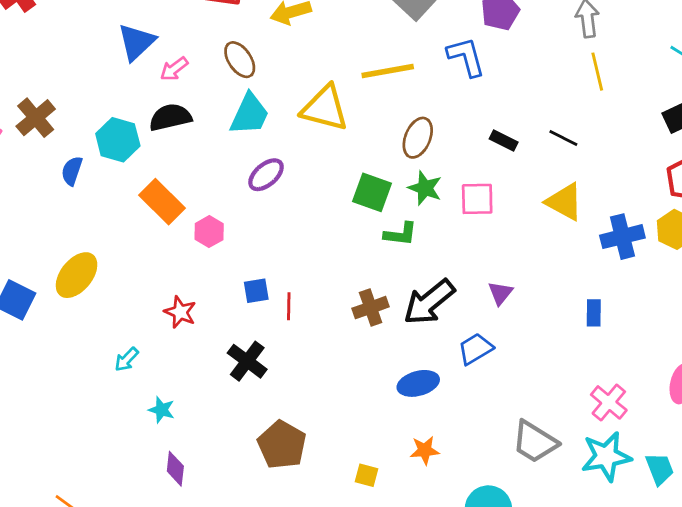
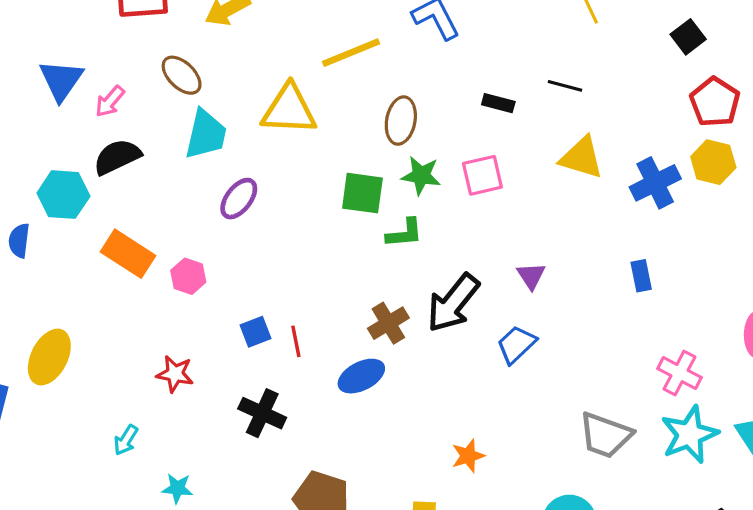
blue ellipse: (418, 383) -> (361, 376), moved
orange star: (425, 450) -> (468, 456), moved

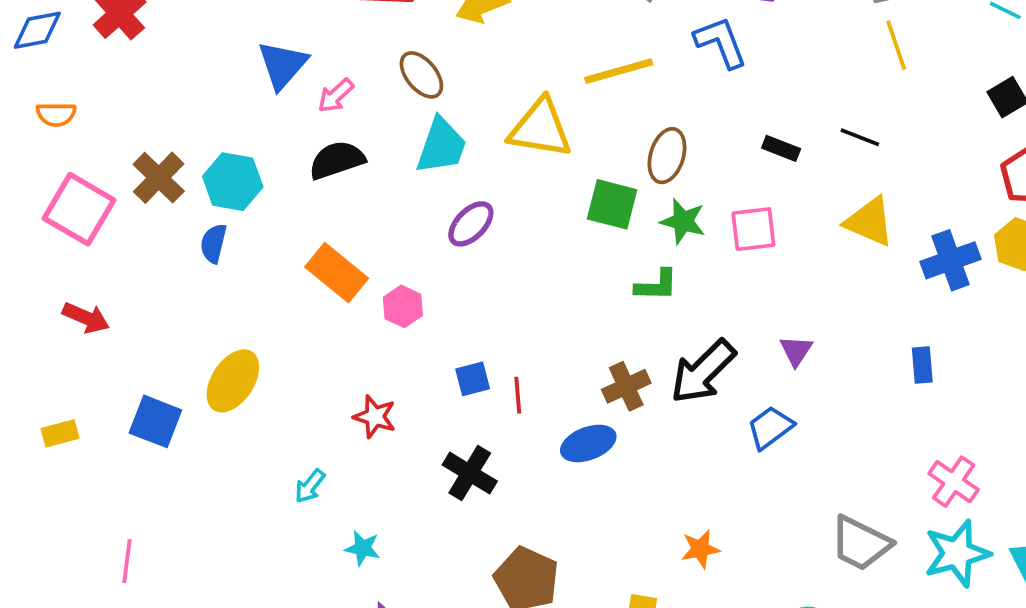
green square: (362, 193) -> (612, 204), moved
cyan hexagon: (63, 195) -> (233, 182), moved

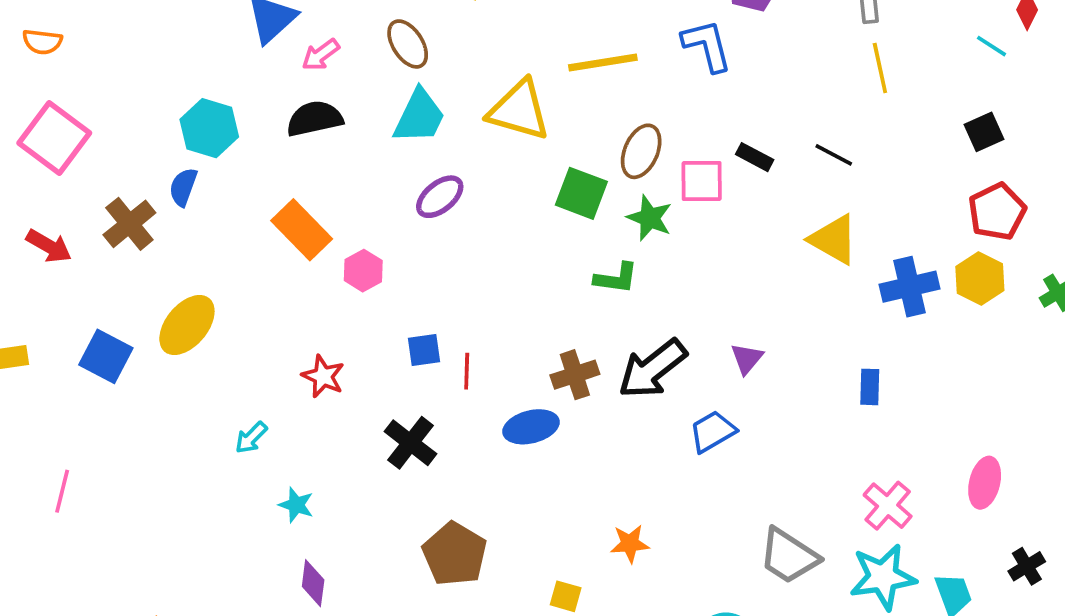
brown cross: (159, 178) -> (129, 224), moved
pink square: (753, 229) -> (702, 181), moved

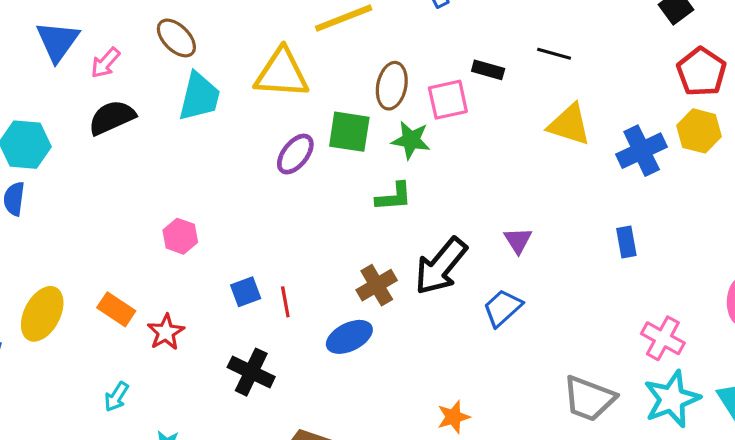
purple ellipse: (440, 197) -> (295, 154), moved
orange rectangle: (302, 230) -> (116, 309), moved, size x0.7
red star: (323, 376) -> (166, 332), turned 30

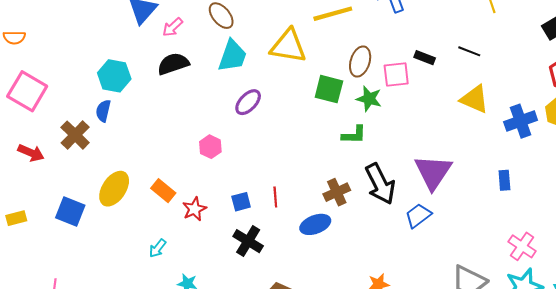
purple ellipse: (295, 154) -> (248, 102), moved
purple triangle: (518, 240) -> (433, 172), size x2.0
black arrow: (441, 266) -> (380, 184), turned -72
blue square: (246, 292) -> (241, 202), moved

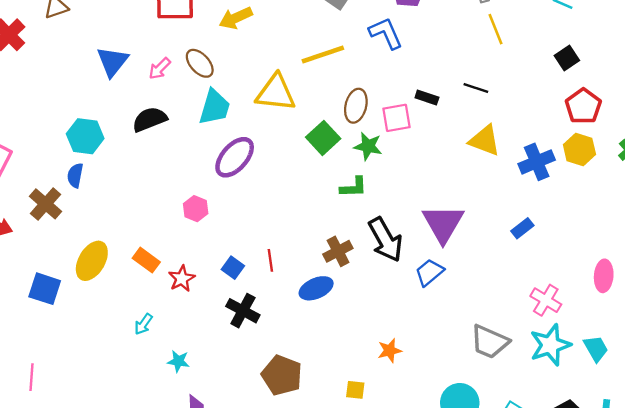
pink arrow: (173, 27) -> (160, 68), moved
green square: (329, 89) -> (323, 138), turned 36
purple ellipse: (248, 102) -> (235, 157), size x1.4
blue rectangle: (504, 180) -> (522, 228), turned 60
blue square: (241, 202) -> (233, 268), turned -36

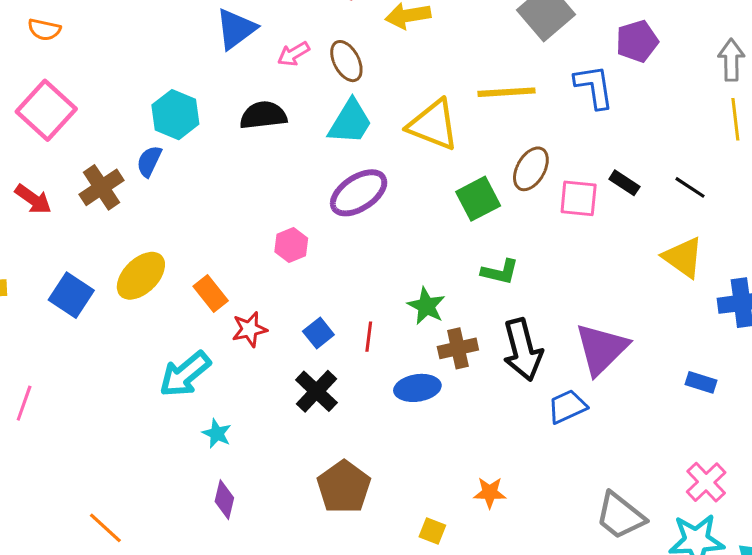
green star: (368, 146) -> (426, 306), moved
blue rectangle: (522, 228) -> (701, 382), turned 40
cyan arrow: (143, 324) -> (185, 374), size x1.8

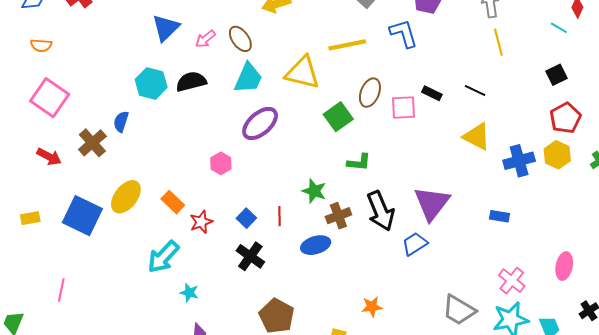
cyan hexagon: (175, 115) -> (151, 83), moved
blue square: (71, 295) -> (82, 216), size x1.4

